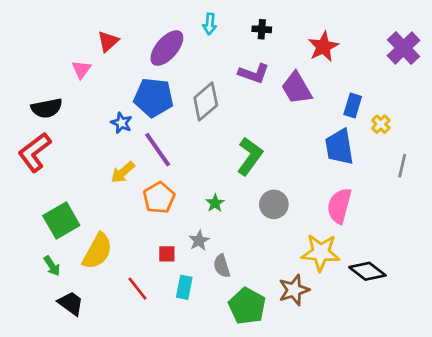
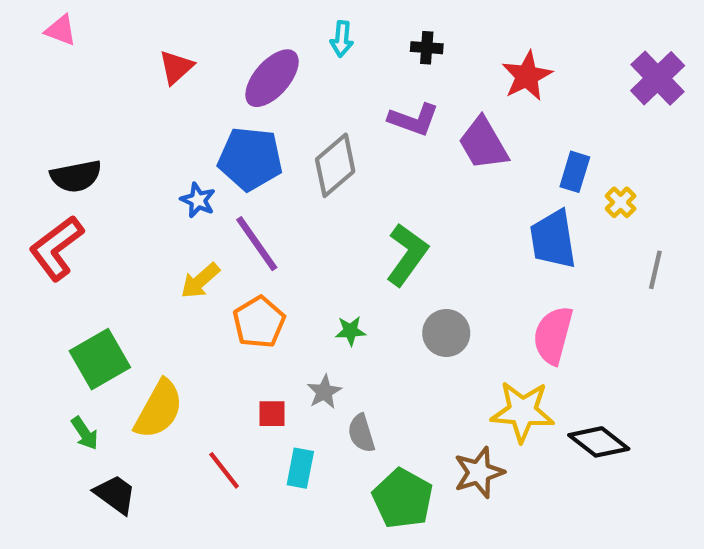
pink triangle: (81, 69) -> (61, 30), moved, turned -45
green star: (215, 203) -> (350, 331), turned 30

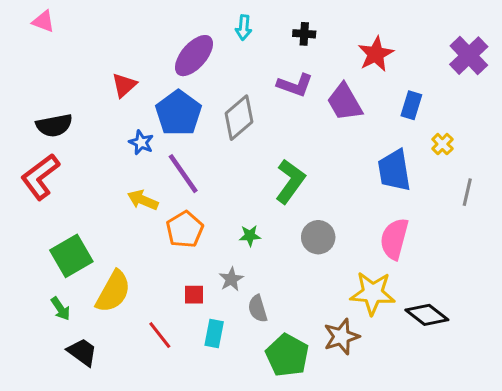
red triangle: (176, 67) -> (124, 85), moved
blue pentagon: (250, 159) -> (178, 113), turned 30
blue rectangle: (575, 172) -> (411, 105), moved
yellow arrow: (200, 281) -> (143, 200), turned 64

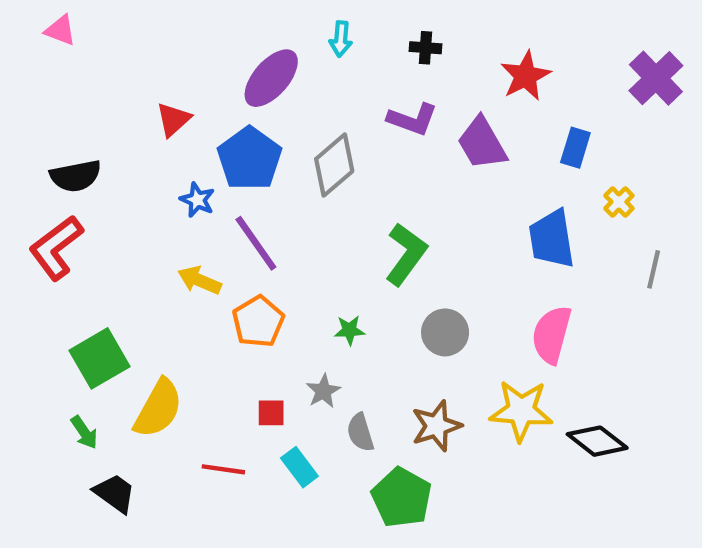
cyan rectangle: (214, 333) -> (299, 467), turned -48
red line: (160, 335) -> (223, 469), turned -44
brown star: (341, 337) -> (436, 426), moved

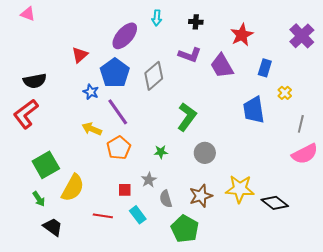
pink semicircle: (552, 335) -> (305, 154), moved, turned -132

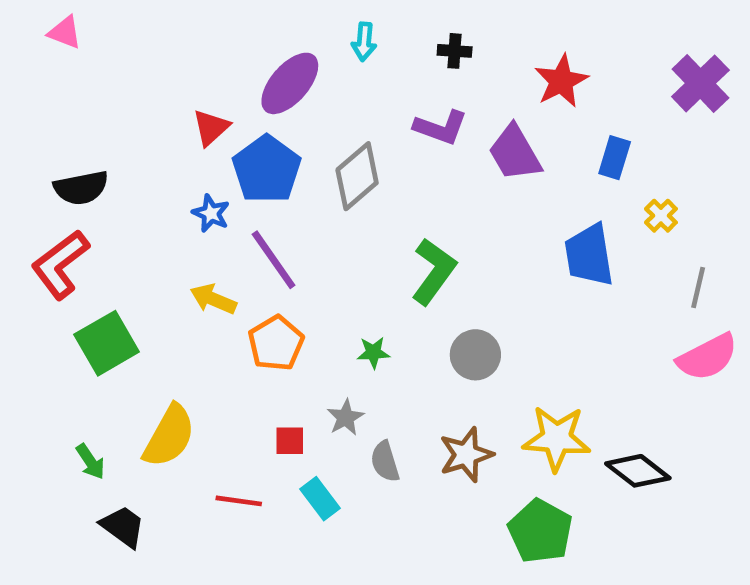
red triangle: (80, 55) -> (211, 127), moved
green square: (46, 165) -> (107, 343), moved
green pentagon: (185, 229) -> (540, 531), moved

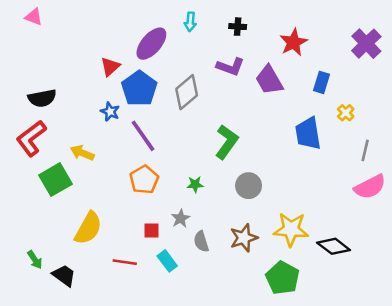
yellow arrow: (213, 299) -> (82, 153), moved
green arrow: (90, 462) -> (35, 260), moved

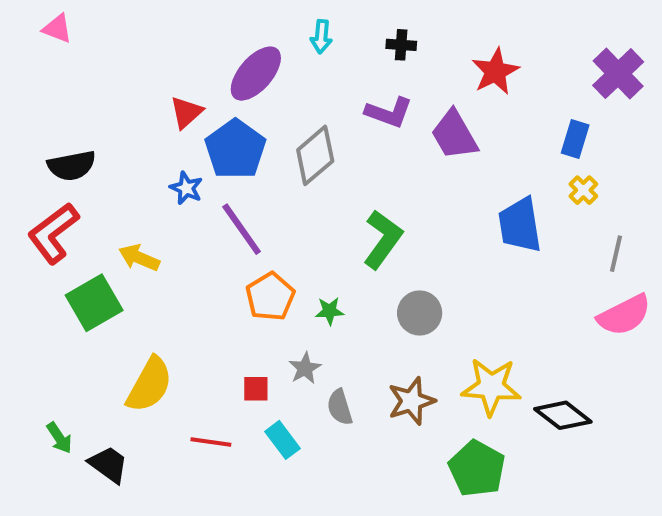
blue rectangle: (321, 82) -> (575, 139), moved
orange pentagon: (144, 180) -> (270, 297), moved

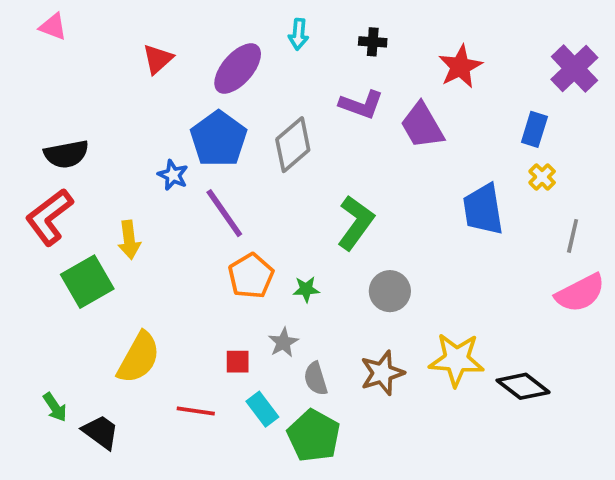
red triangle: (186, 112) -> (158, 59), moved
yellow arrow: (139, 258) -> (129, 240), turned -120
green pentagon: (477, 469) -> (314, 436), moved

